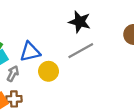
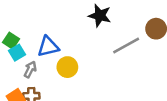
gray line: (81, 51) -> (126, 45), moved

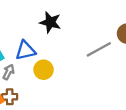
black star: (100, 15) -> (50, 22), moved

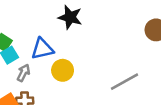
gray line: (99, 49) -> (124, 82), moved

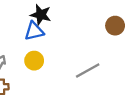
blue triangle: (42, 49) -> (34, 31), moved

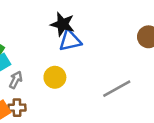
blue triangle: (34, 31) -> (70, 41), moved

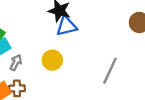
gray line: (117, 89) -> (110, 71), turned -36

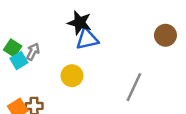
gray arrow: (16, 62) -> (33, 52), moved

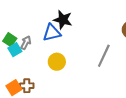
blue triangle: (87, 39) -> (52, 33), moved
gray line: (134, 87) -> (104, 56), moved

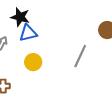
black star: (63, 20) -> (20, 17), moved

